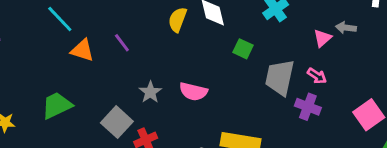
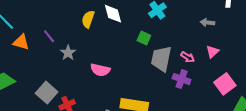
pink triangle: (322, 38) -> (212, 52), moved
green square: (243, 49) -> (144, 38), moved
gray star: (150, 92) -> (68, 53), moved

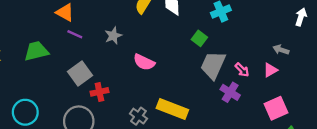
gray arrow: (207, 23) -> (281, 50), moved
purple line: (49, 36) -> (75, 34), moved, turned -40

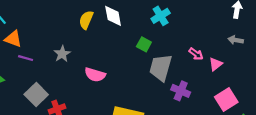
gray arrow: (281, 50) -> (236, 40), moved
pink arrow: (242, 70) -> (196, 54), moved

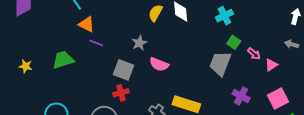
green square: (144, 44) -> (234, 42), moved
gray star: (62, 54) -> (139, 43), moved
purple cross: (181, 91) -> (241, 96), moved
gray square: (36, 94) -> (124, 70), moved, turned -30

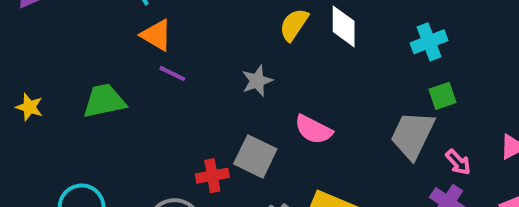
green square: (234, 42) -> (443, 96), turned 32
pink arrow: (254, 54) -> (458, 162), moved
pink semicircle: (159, 64) -> (313, 130), moved
gray square: (124, 70) -> (255, 156), moved

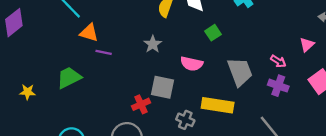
green square: (443, 96) -> (213, 33), moved
gray trapezoid: (412, 135) -> (240, 72), moved, turned 148

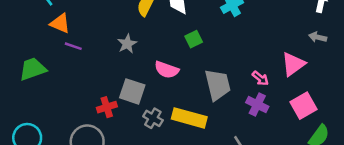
pink triangle: (307, 45) -> (293, 64), size x1.5
gray cross: (185, 120) -> (153, 118), moved

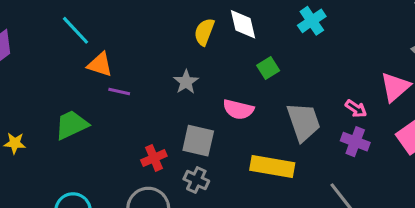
red cross: (107, 107) -> (154, 158), moved
gray cross: (153, 118) -> (196, 180), moved

